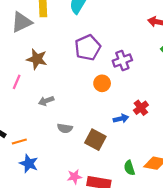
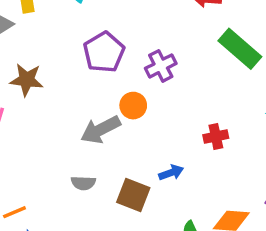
gray arrow: (46, 101) -> (101, 130), moved, size x1.6
red cross: (141, 108) -> (216, 136), moved, turned 32
blue arrow: (121, 119) -> (171, 173), moved

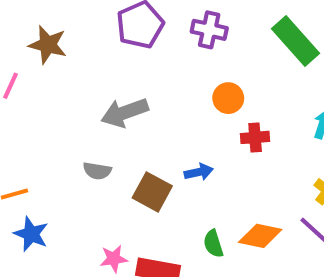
purple cross: (161, 66) -> (209, 30), moved, turned 32
orange circle: (133, 106) -> (228, 98), moved

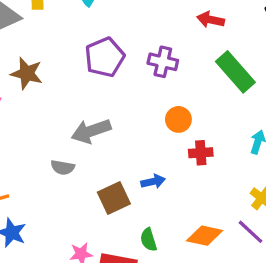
gray semicircle: (97, 171) -> (63, 167), moved
brown square: (152, 192) -> (114, 198), turned 36
green semicircle: (213, 244) -> (149, 240), moved

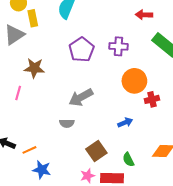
orange circle: (178, 119) -> (134, 81), size x1.5
brown square: (114, 198) -> (96, 151), moved

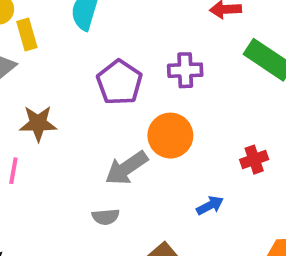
orange circle: (134, 81) -> (170, 136), moved

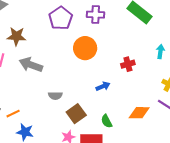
gray arrow: (126, 168) -> (31, 65), moved, turned 50
gray semicircle: (106, 217) -> (55, 96), moved

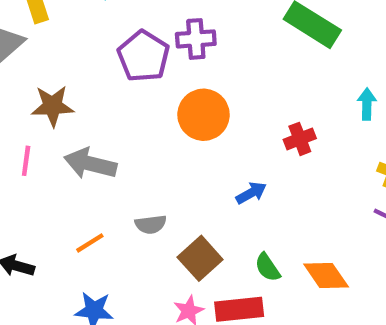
purple cross: (96, 15) -> (196, 39), moved
orange diamond: (139, 113) -> (326, 276), moved, turned 60
orange line: (13, 114) -> (90, 243), moved

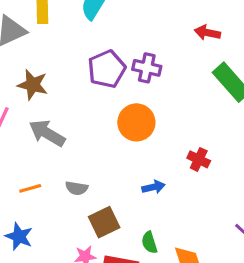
red cross: (300, 139) -> (199, 159), turned 30

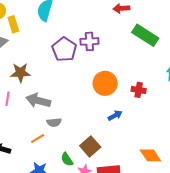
orange circle: (136, 122) -> (105, 83), moved
gray semicircle: (77, 188) -> (54, 122), moved
green semicircle: (149, 242) -> (67, 159), moved

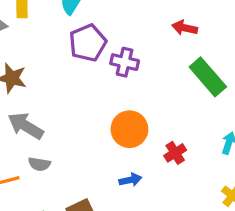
purple pentagon: (64, 49) -> (88, 43), moved
red cross: (139, 90) -> (175, 153), turned 32

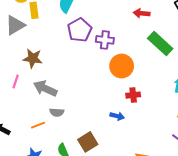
orange circle: (129, 129) -> (122, 66), moved
red cross: (175, 153) -> (133, 95), moved, turned 32
blue arrow: (130, 180) -> (117, 116), turned 32

